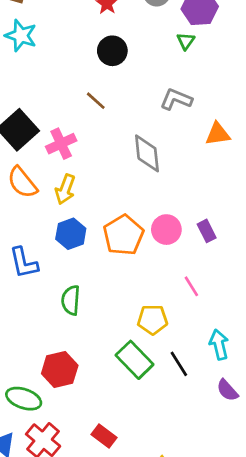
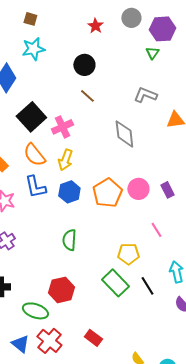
cyan star: (21, 36) -> (33, 49), turned -30
black circle: (112, 51) -> (84, 65), moved
blue L-shape: (24, 263) -> (35, 187), moved

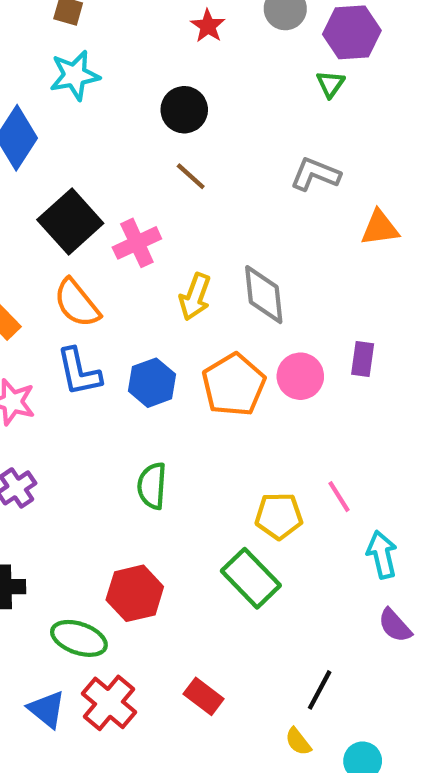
gray diamond: (124, 134) -> (264, 295), moved
yellow arrow: (65, 160) -> (195, 297), moved
purple rectangle: (167, 190) -> (363, 359), moved, turned 35
pink line: (156, 230) -> (339, 497), moved
black line: (147, 286) -> (320, 690), moved, turned 60

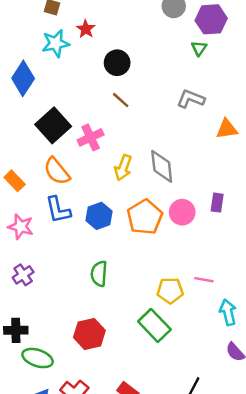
red star: (208, 26) -> (86, 29), moved
pink line: (339, 497) -> (204, 280), turned -48
green ellipse: (79, 638) -> (38, 358), moved

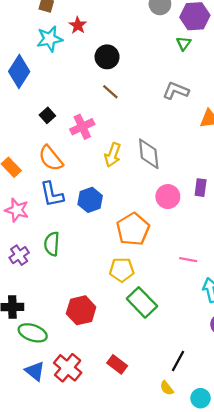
black square: (53, 125) -> (47, 115), size x0.5
orange pentagon: (145, 217) -> (133, 229), moved
green semicircle: (99, 274) -> (52, 244), moved
yellow pentagon: (170, 291) -> (122, 270), moved

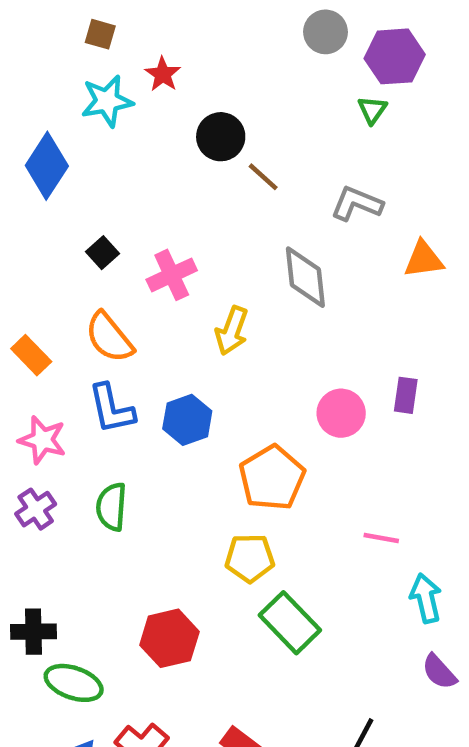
brown line: (110, 92) -> (263, 177), moved
gray diamond: (149, 154) -> (305, 277), moved
purple cross: (19, 255) -> (36, 509), moved

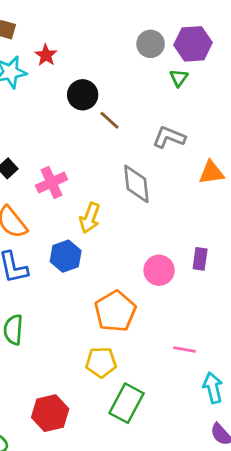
gray circle: (326, 32) -> (151, 44), moved
blue hexagon: (187, 420) -> (66, 256), moved
green rectangle: (290, 623) -> (126, 403), turned 72

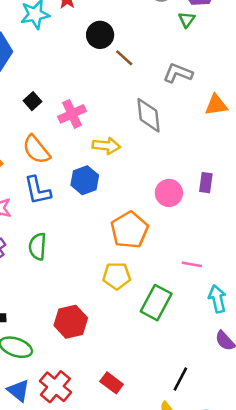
yellow arrow: (90, 218) -> (106, 146), turned -104
green rectangle: (126, 403) -> (156, 303), moved

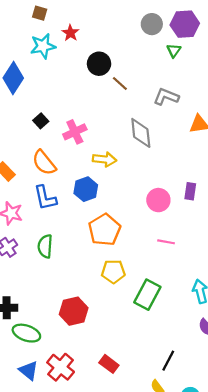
orange pentagon: (129, 230) -> (105, 230), moved
pink line: (192, 264) -> (166, 242), moved

